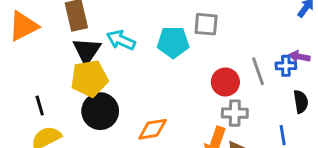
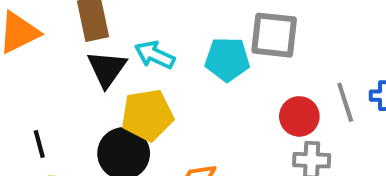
gray square: (206, 24) -> (274, 35), size x1.4
yellow pentagon: (89, 79) -> (147, 115), moved

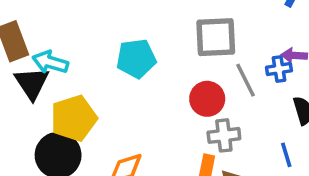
gray square: (274, 35) -> (216, 37), moved
cyan arrow: (155, 55) -> (50, 62), moved

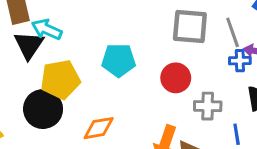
cyan pentagon: (136, 58) -> (118, 60), moved
gray line: (246, 80) -> (233, 32), moved
gray cross: (224, 135) -> (208, 106), moved

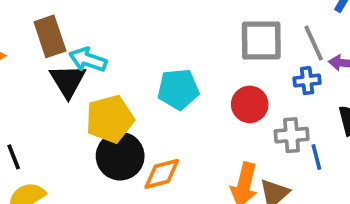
blue cross: (240, 61) -> (307, 81), moved
black circle: (43, 109) -> (120, 156), moved
blue line: (237, 134) -> (316, 157), moved

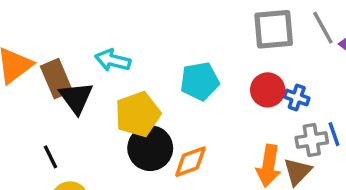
brown rectangle: (50, 36) -> (56, 79), moved
black triangle: (68, 81) -> (76, 98), moved
blue cross: (307, 81) -> (297, 97), moved, turned 30
gray cross: (292, 135) -> (312, 140), moved

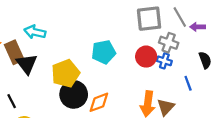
cyan arrow: (113, 60) -> (35, 32), moved
gray cross: (312, 140) -> (169, 43), moved, turned 30

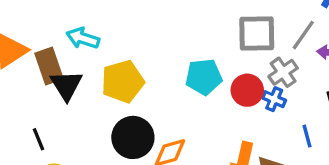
gray line: (180, 17) -> (303, 35), turned 60
gray cross: (169, 43) -> (283, 72), turned 30
cyan pentagon: (104, 52) -> (204, 77), moved
yellow pentagon: (65, 73) -> (123, 81), moved

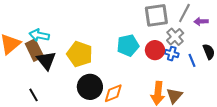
cyan arrow: (83, 38) -> (39, 35), moved
yellow pentagon: (123, 81) -> (80, 54), turned -30
blue line: (307, 136) -> (192, 60), moved

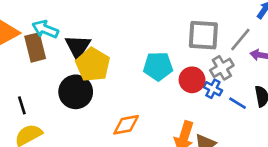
black triangle: (46, 60) -> (78, 47), moved
blue line: (192, 60) -> (238, 103), turned -48
black circle: (90, 87) -> (76, 92), moved

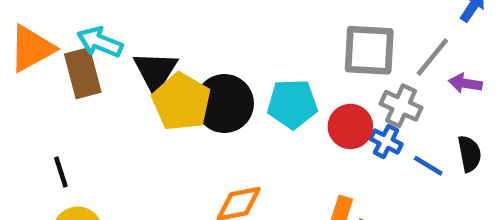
gray cross: (222, 68) -> (401, 106), turned -35
black circle: (76, 92) -> (224, 104), moved

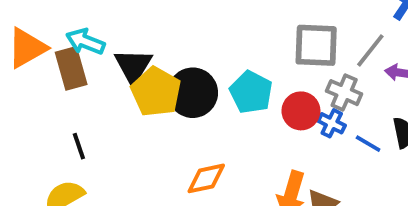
cyan pentagon: (292, 104) -> (251, 92), turned 30
black line: (61, 172) -> (79, 146), moved

